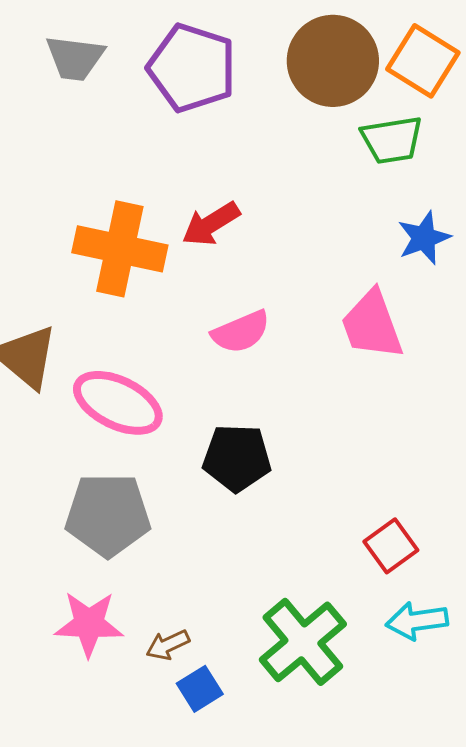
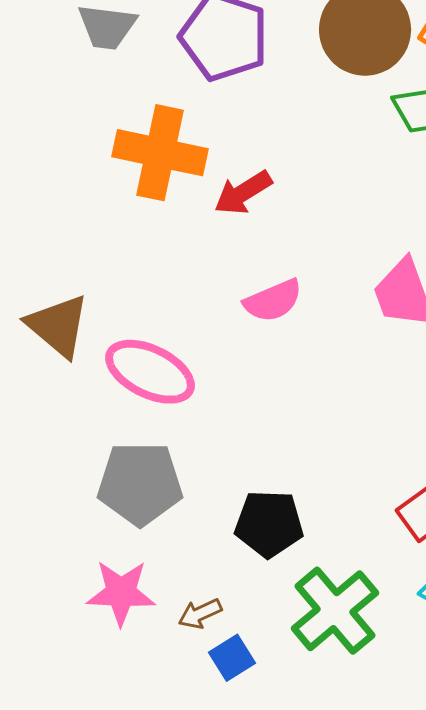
orange cross: (120, 249) -> (160, 153), moved
black pentagon: (237, 458) -> (269, 524), moved

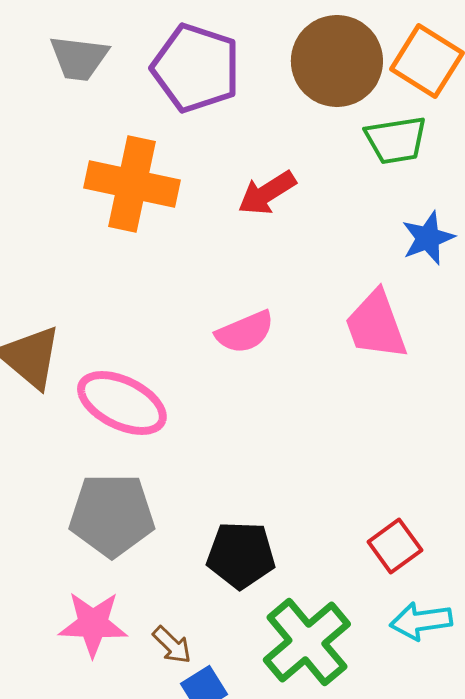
red arrow: (243, 193) -> (267, 193), moved
brown arrow: (200, 614) -> (172, 645), turned -111

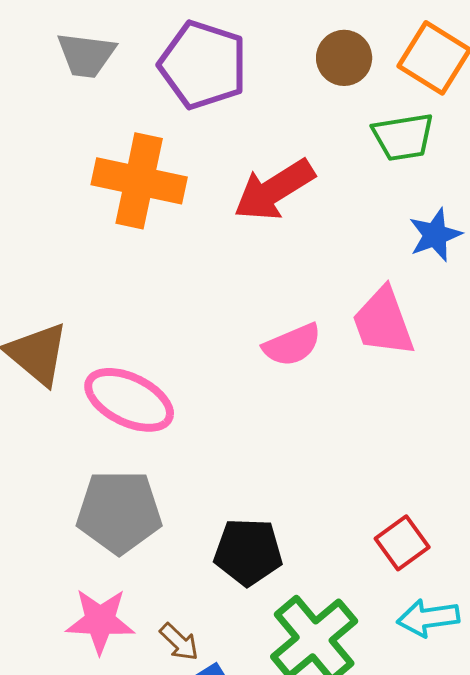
brown circle: (337, 61) -> (344, 58), size x0.6
red arrow: (267, 193) -> (274, 190), size x1.4
pink semicircle: (245, 332) -> (292, 345), moved

